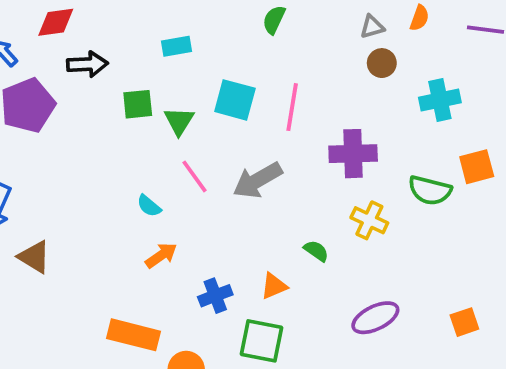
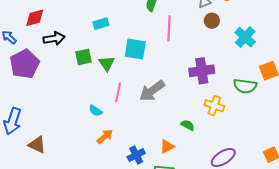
cyan cross: (440, 100) -> (245, 37), turned -30
pink line: (292, 107) -> (169, 28), moved
pink line: (194, 176) -> (118, 92), turned 54

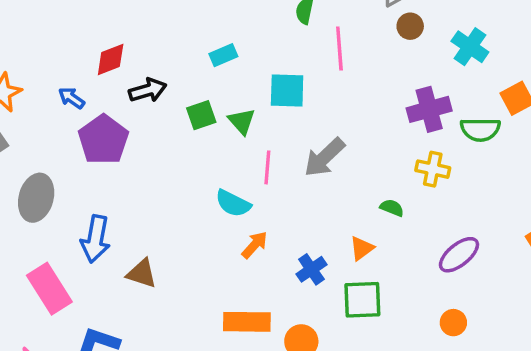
purple cross: (202, 71) -> (429, 109), moved
cyan semicircle: (95, 111) -> (233, 203), size x1.5

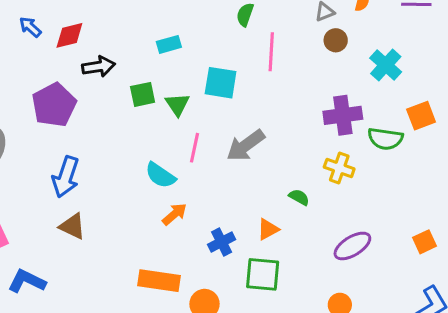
blue arrow: (71, 98) -> (30, 27), moved
blue arrow: (95, 239) -> (66, 177), moved

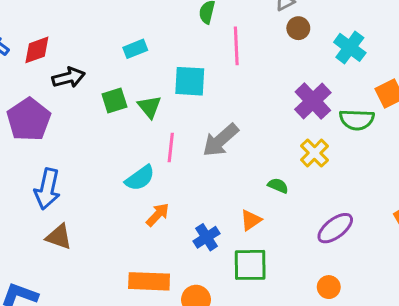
purple cross: (343, 115) -> (313, 101), turned -30
yellow cross: (339, 168) -> (314, 153), turned 32
cyan semicircle: (160, 175) -> (140, 178), turned -64

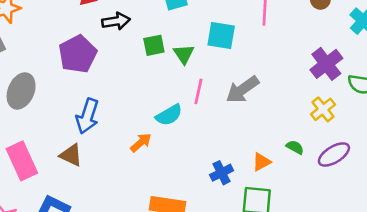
green semicircle: (278, 186) -> (295, 147), moved
orange arrow: (158, 215) -> (141, 143), moved
purple ellipse: (335, 228) -> (334, 154), moved
brown triangle: (59, 237) -> (71, 155), moved

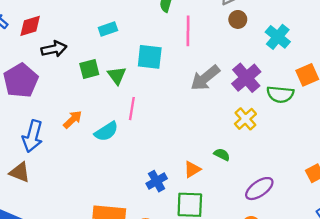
gray arrow: (242, 90) -> (205, 78), moved
orange arrow: (141, 143) -> (73, 119), moved
purple ellipse: (334, 154) -> (259, 189), moved

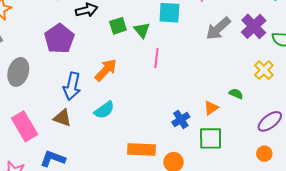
orange arrow: (73, 119) -> (106, 70), size x1.4
yellow cross: (245, 119) -> (264, 70), moved
cyan semicircle: (106, 131) -> (104, 110), moved

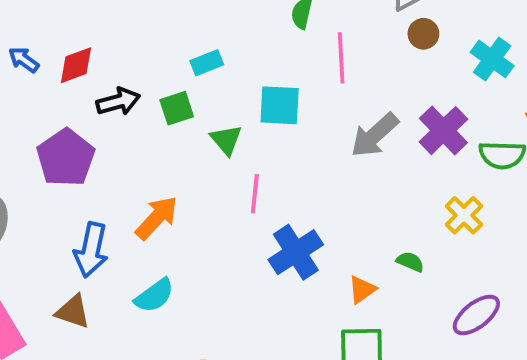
green square: (118, 26) -> (177, 108), moved
blue cross: (181, 119) -> (296, 252), moved, size x1.5

